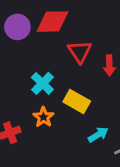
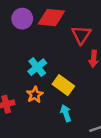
red triangle: (80, 52) -> (81, 35), moved
cyan arrow: (98, 135) -> (66, 113), moved, turned -84

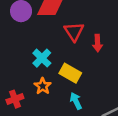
red triangle: (81, 35) -> (74, 32), moved

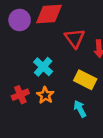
yellow rectangle: (70, 73) -> (85, 80), moved
red cross: (15, 99) -> (20, 95), moved

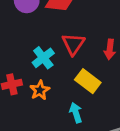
red triangle: (75, 38) -> (73, 44), moved

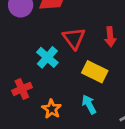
orange star: (40, 90) -> (52, 109), moved

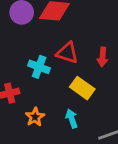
red triangle: (74, 38) -> (67, 53), turned -45
cyan cross: (47, 57) -> (39, 67), turned -30

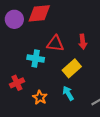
yellow rectangle: (82, 88) -> (72, 68), turned -66

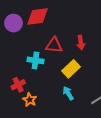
orange star: (40, 97) -> (30, 100), moved

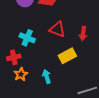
cyan cross: (35, 60) -> (27, 38), moved
cyan arrow: (68, 93) -> (47, 76), moved

